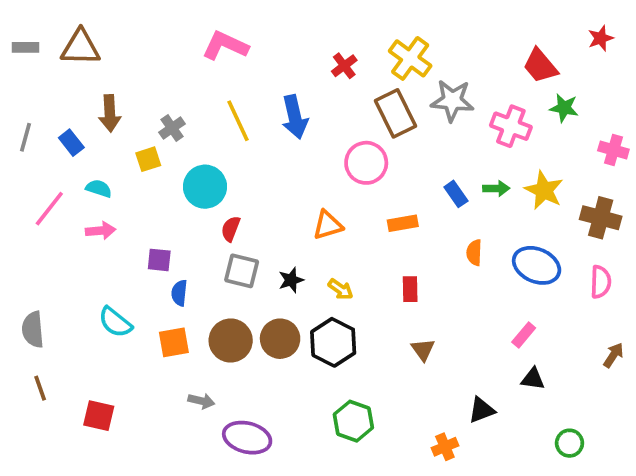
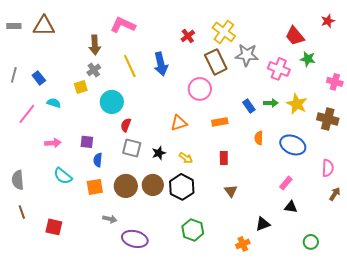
brown arrow: (110, 113) -> (95, 45), moved
pink arrow: (101, 231) -> (53, 143), moved
pink semicircle: (601, 282) -> (328, 168), moved

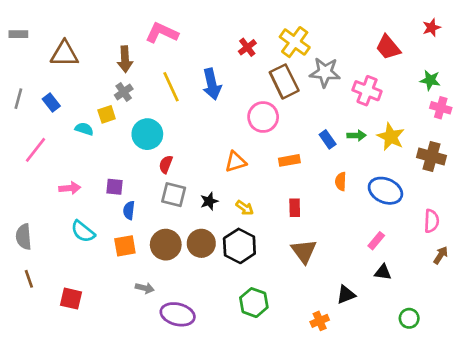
brown triangle: (44, 26) -> (64, 54), moved
green star: (308, 59) -> (430, 80), moved
cyan semicircle: (54, 103) -> (84, 129), moved
brown triangle: (231, 191) -> (304, 251), size x1.5

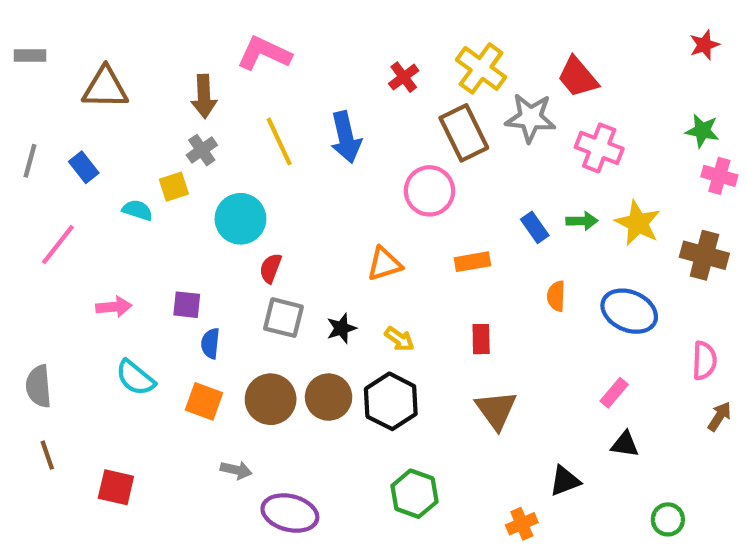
red trapezoid: (388, 47) -> (578, 77), moved
orange square: (125, 246) -> (204, 401), turned 30

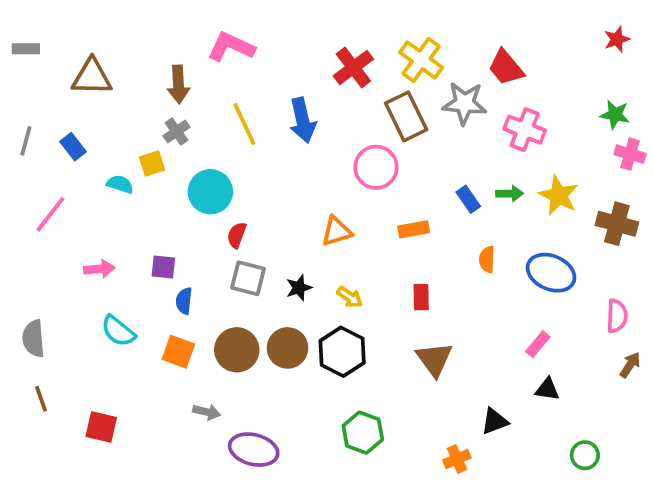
red cross: (404, 77) -> (353, 68), size x1.5

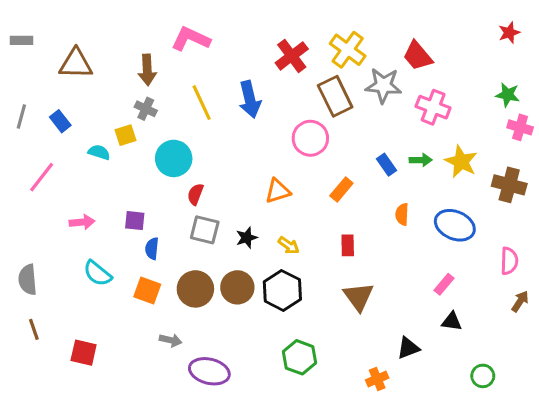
gray cross: (177, 132) -> (146, 109), turned -30
orange rectangle: (414, 229) -> (341, 190), turned -40

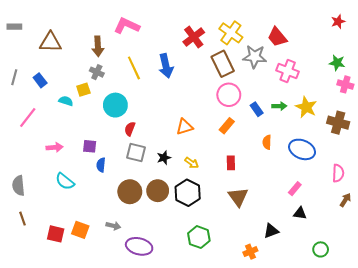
pink circle: (310, 138) -> (229, 95), moved
orange square: (147, 290) -> (80, 230), moved

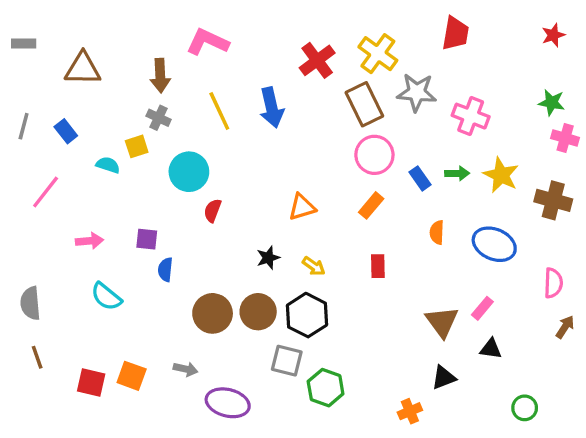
red trapezoid: (277, 37) -> (455, 33), moved, turned -130
gray square: (136, 153) -> (287, 361), moved
brown triangle: (238, 197) -> (442, 322), moved

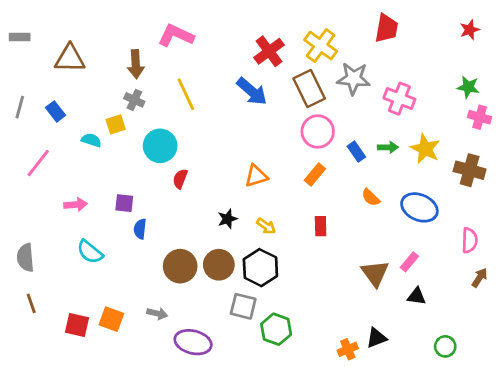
blue arrow: (272, 108) -> (252, 91), moved, turned -36
orange semicircle: (437, 232) -> (371, 197), turned -48
black triangle: (444, 377) -> (376, 338), moved

